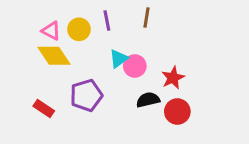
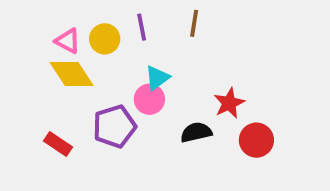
pink circle: (135, 66) -> (149, 99), moved
red circle: (177, 112) -> (256, 140), moved

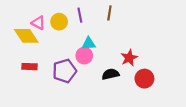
yellow diamond: (72, 74) -> (26, 36), moved
cyan triangle: (157, 78) -> (89, 44), turned 32
red rectangle: (58, 144) -> (30, 67), moved, turned -32

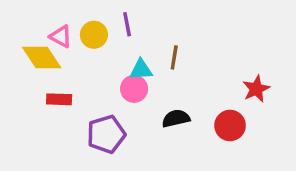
brown line: (109, 13) -> (174, 57), moved
red star: (129, 58) -> (256, 89), moved
red rectangle: (30, 67) -> (59, 99), moved
purple pentagon: (65, 71) -> (106, 134), moved

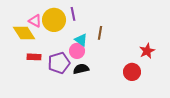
yellow circle: (94, 35) -> (54, 20), size x1.5
cyan triangle: (141, 70) -> (81, 40), turned 40
black semicircle: (176, 118) -> (81, 69), moved
purple pentagon: (106, 134) -> (59, 63), moved

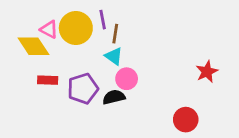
brown line: (100, 33) -> (115, 34), moved
pink circle: (77, 51) -> (127, 79), moved
red circle: (132, 72) -> (186, 120), moved

